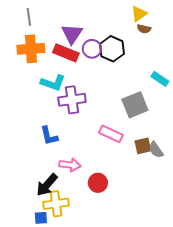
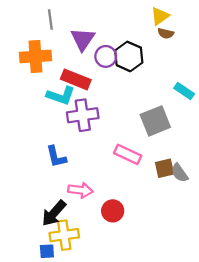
gray line: (29, 17) -> (50, 20), moved
red rectangle: (66, 53) -> (76, 79), moved

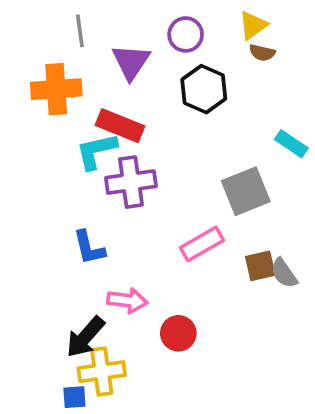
purple circle: (106, 56) -> (186, 34), moved
cyan L-shape: (61, 96) -> (96, 151), turned 148
pink rectangle: (128, 154) -> (202, 244), turned -55

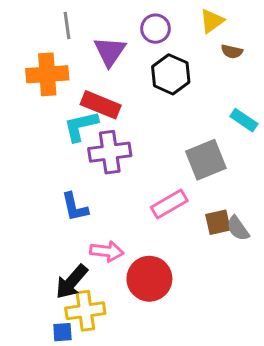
brown semicircle: (262, 53) -> (232, 51), moved
red circle: (178, 333) -> (149, 279), size x1.5

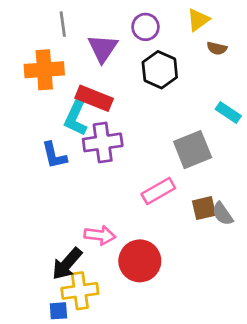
cyan L-shape: (81, 126) -> (76, 118), turned -52
blue L-shape: (75, 207) -> (54, 155), moved

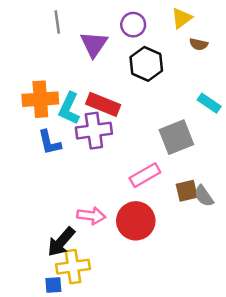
orange cross: (44, 70) -> (40, 99), moved
red rectangle: (94, 98) -> (103, 104), moved
red circle: (140, 261) -> (136, 221), moved

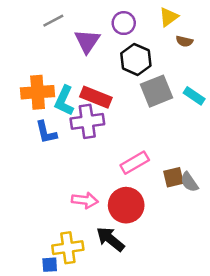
gray line: (57, 22) -> (53, 21), turned 70
gray square: (176, 137) -> (157, 91), moved
black arrow: (61, 242) -> (110, 239), moved, turned 88

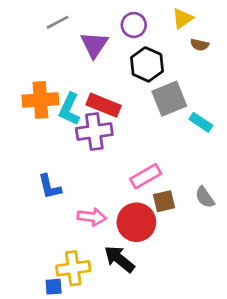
cyan rectangle: (194, 96) -> (201, 122), moved
blue L-shape: (46, 132) -> (50, 187), moved
brown square: (174, 177) -> (164, 201), moved

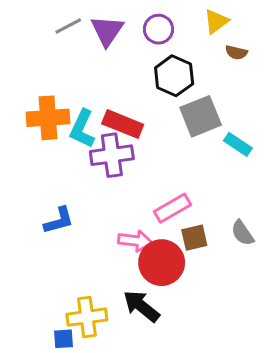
purple triangle: (94, 45) -> (107, 31), moved
blue L-shape: (50, 187) -> (59, 221), turned -92
pink arrow: (92, 217) -> (135, 241), moved

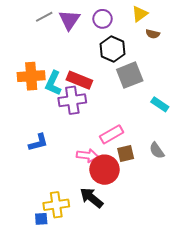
cyan rectangle: (238, 144) -> (160, 104), moved

